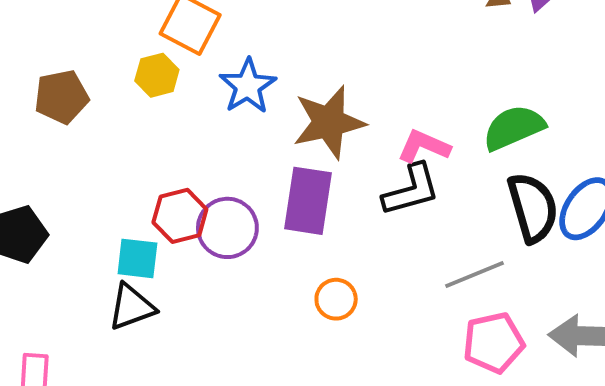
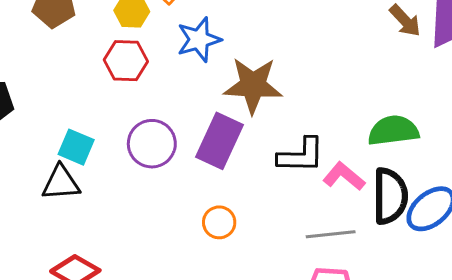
pink L-shape: (424, 146) -> (344, 176), moved
red hexagon: (180, 216) -> (126, 61), moved

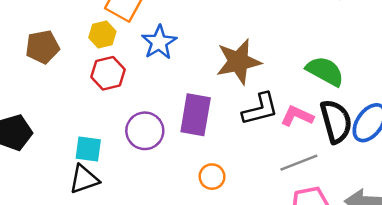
brown star: (253, 85) -> (238, 62), moved
green semicircle: (393, 131) -> (325, 71), turned 51

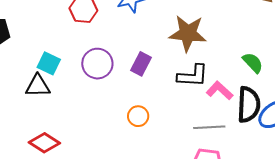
green semicircle: (325, 71) -> (253, 63), size x0.7
purple rectangle: (196, 115) -> (141, 64), size x0.7

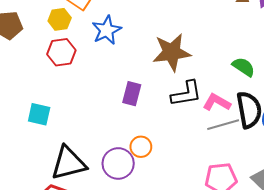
purple circle: (97, 64) -> (118, 163), moved
black triangle: (38, 86) -> (69, 163), moved, size x1.4
gray line: (209, 127) -> (223, 125), moved

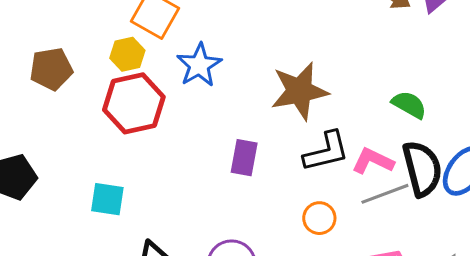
red hexagon: (61, 52) -> (134, 103), size x1.4
orange circle: (141, 147) -> (319, 218), moved

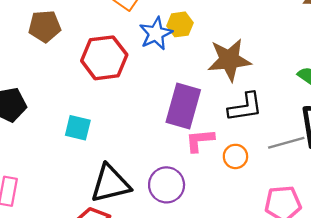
yellow hexagon: (127, 54) -> (180, 24), moved
purple rectangle: (244, 158) -> (183, 106), size x1.6
pink L-shape: (373, 161) -> (200, 140), moved, turned -36

